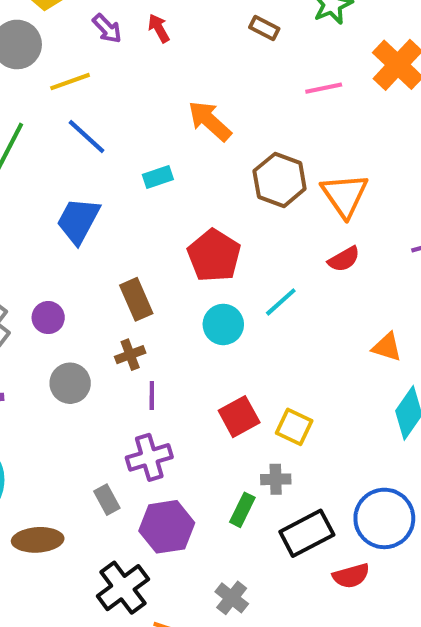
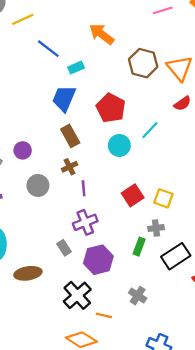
blue line: (87, 137) -> (48, 49), moved
blue trapezoid: (78, 221) -> (64, 98), moved

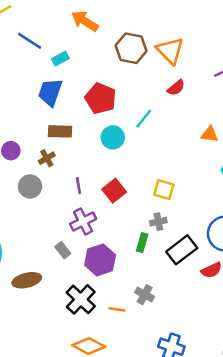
brown rectangle: (70, 136) -> (60, 131), turned -55
brown cross: (70, 167) -> (47, 158), moved
red square: (133, 195) -> (114, 191), moved
orange line: (104, 315) -> (117, 309), moved

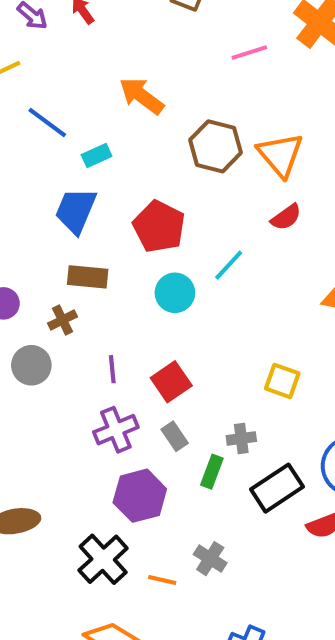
yellow square: (164, 190) -> (282, 381), moved
gray rectangle: (63, 250) -> (175, 436), moved

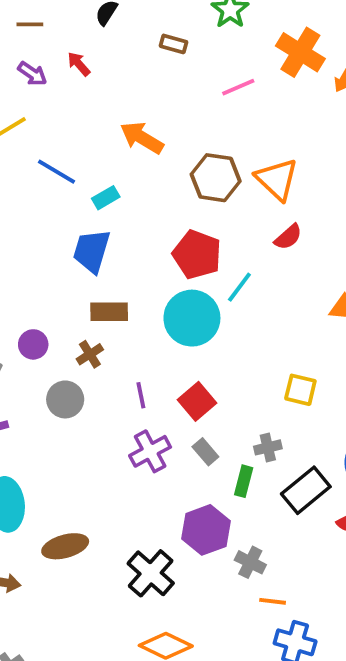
red pentagon: (159, 227) -> (197, 255), moved
cyan circle: (175, 293) -> (192, 318), size x1.5
purple hexagon: (140, 496) -> (206, 530), moved
orange line: (162, 580) -> (273, 601), moved

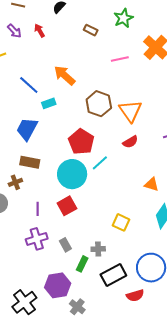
blue line: (57, 172) -> (29, 85), moved
cyan rectangle: (106, 198) -> (49, 103), moved
red square: (197, 401) -> (67, 206), moved

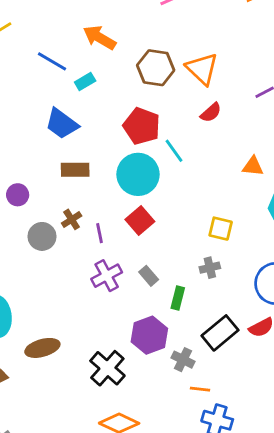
blue trapezoid: (27, 129) -> (62, 124), turned -70
cyan line: (100, 163) -> (174, 151), turned -72
brown cross: (15, 182) -> (72, 219), moved
gray cross: (98, 249) -> (210, 268), moved
black rectangle: (113, 275) -> (220, 333), moved

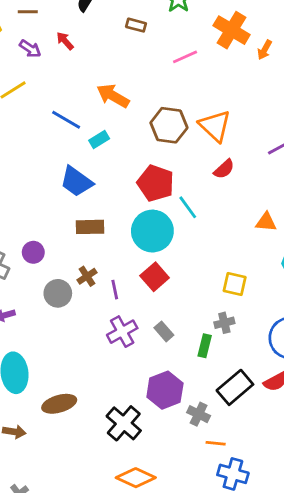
green rectangle: (178, 298) -> (205, 346), moved

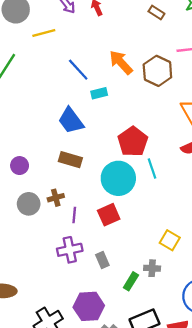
brown hexagon: (169, 125) -> (157, 71), moved

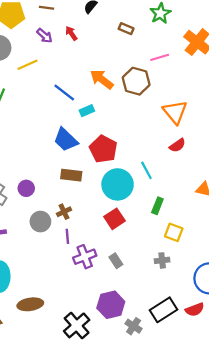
red pentagon: (133, 142) -> (103, 149), moved
purple line: (74, 215) -> (67, 236), moved
green rectangle: (131, 281) -> (157, 206), moved

